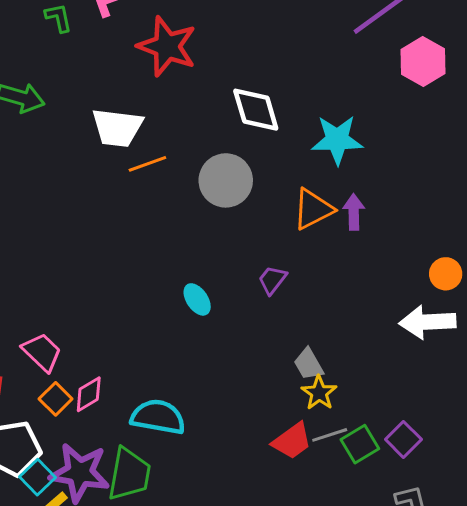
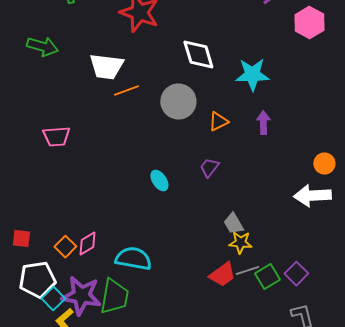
orange triangle: (313, 209) -> (218, 122), moved, size x0.7
pink trapezoid: (42, 352) -> (56, 136), moved, turned 132
yellow star: (319, 393) -> (240, 242), turned -30

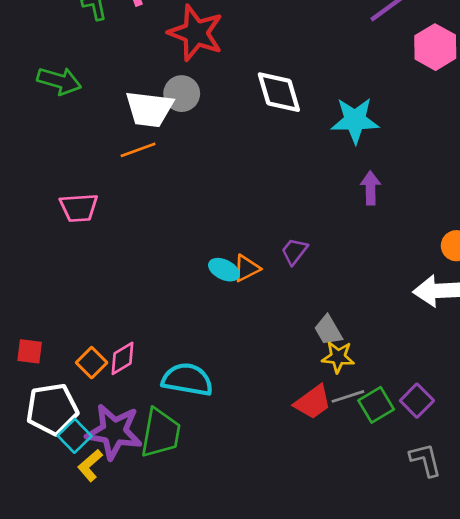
orange line: (126, 90) -> (138, 150), moved
gray circle: (178, 102) -> (182, 94), moved, size x0.7
orange triangle: (218, 122) -> (247, 268), moved
cyan ellipse: (159, 180) -> (224, 270), turned -30

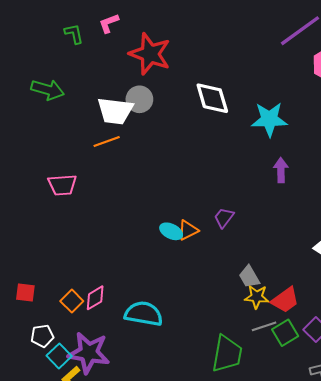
red trapezoid: (313, 402) -> (285, 300), moved
white pentagon: (52, 409) -> (42, 336), size x0.6
green trapezoid: (161, 433) -> (227, 354), moved

